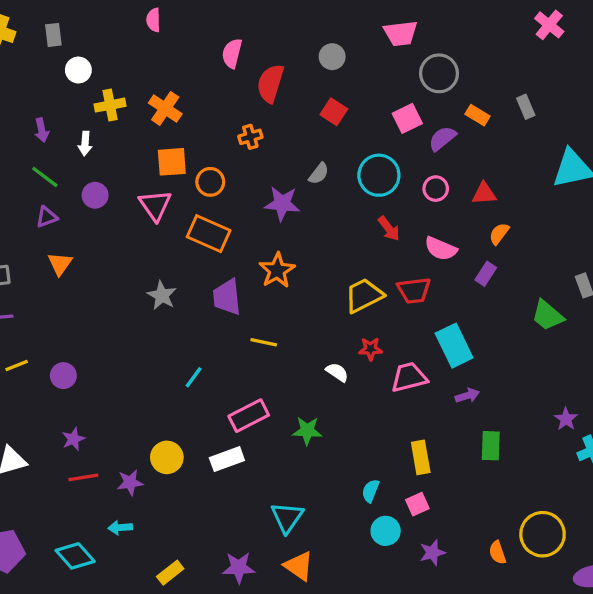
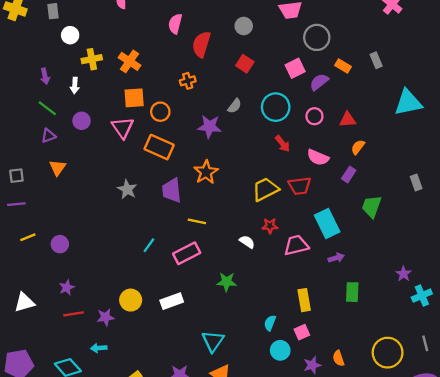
green trapezoid: (548, 315) -> (372, 206), moved, turned 70
pink rectangle: (249, 416) -> (187, 253), moved
orange semicircle: (497, 553) -> (338, 358), moved

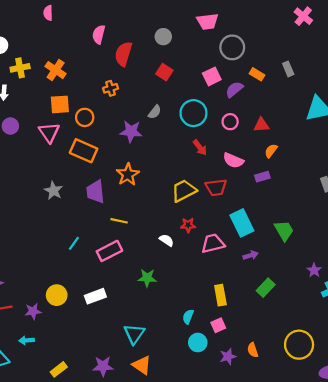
purple rectangle: (349, 174) -> (262, 177), turned 40
green trapezoid: (372, 206) -> (284, 230), moved, turned 130
green rectangle: (352, 292) -> (266, 288), turned 42

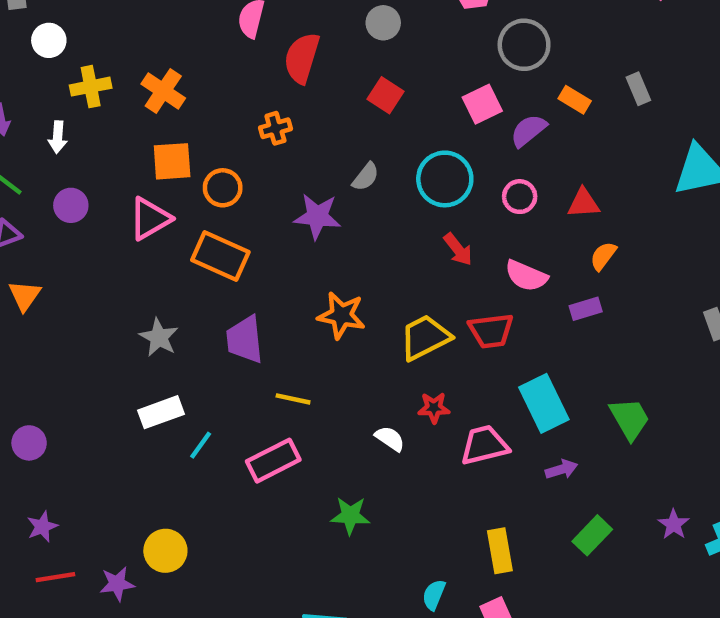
pink triangle: (49, 132) -> (150, 219), turned 35
orange star: (128, 174) -> (341, 315), moved, turned -30
purple star: (314, 270) -> (674, 524), moved
white rectangle: (95, 296) -> (161, 412), moved

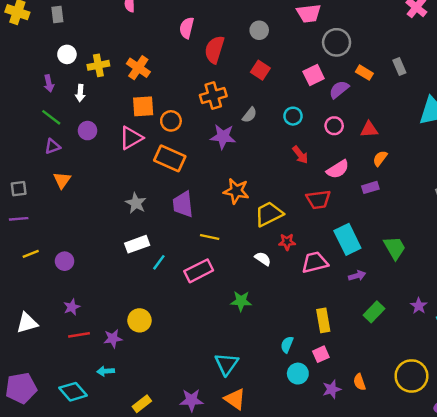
white circle: (49, 40) -> (67, 54), moved
orange cross: (275, 128) -> (213, 96), moved, size x1.5
cyan circle: (445, 179) -> (293, 116), size x0.6
pink semicircle: (526, 276) -> (338, 169), turned -55
yellow trapezoid: (425, 337) -> (269, 214), moved

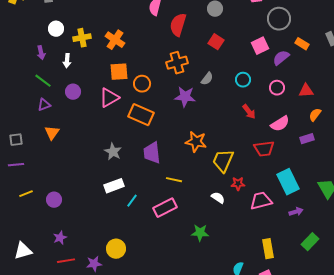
yellow trapezoid: (269, 214) -> (223, 161), turned -40

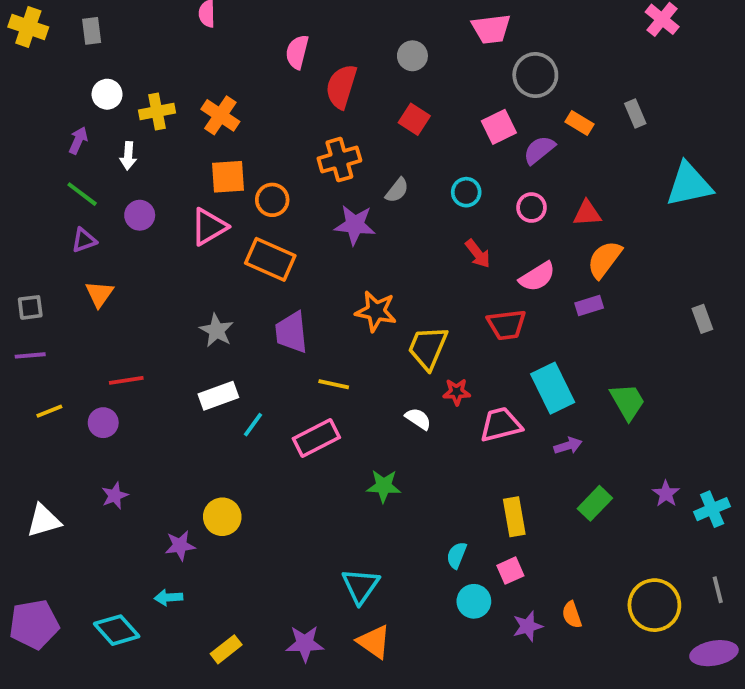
purple arrow: (41, 53) -> (78, 140), turned -144
orange semicircle: (315, 115) -> (604, 259), size x1.5
red line: (66, 261) -> (126, 380), moved

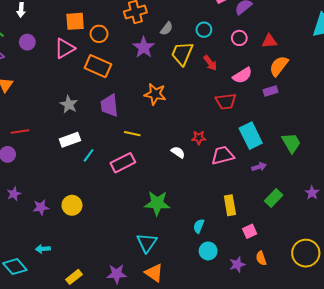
purple star: (355, 225) -> (144, 47), turned 30
yellow trapezoid: (428, 348) -> (182, 54), moved
green star: (384, 486) -> (157, 203), moved, size x1.4
purple star: (180, 546) -> (41, 207), moved
pink square: (510, 571) -> (250, 231), moved

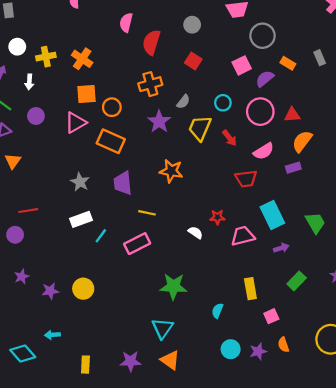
pink circle: (239, 38) -> (260, 112), size x1.6
cyan circle: (208, 251) -> (231, 349), moved
yellow rectangle: (74, 277) -> (85, 365), turned -49

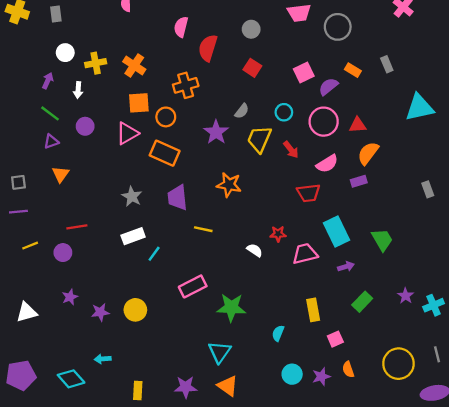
gray circle: (263, 36) -> (338, 27), moved
orange cross: (150, 84) -> (186, 85), moved
pink rectangle: (137, 244) -> (193, 286), moved

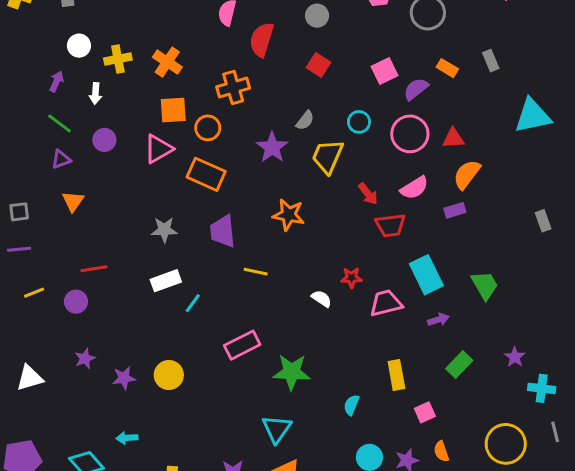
red arrow: (291, 150) -> (368, 194), moved
gray star: (132, 196) -> (164, 230), turned -30
cyan cross: (434, 305) -> (542, 388), moved, turned 30

